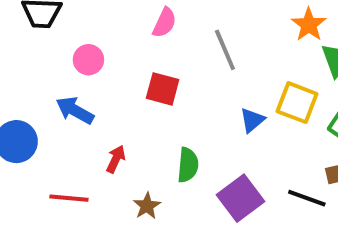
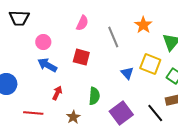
orange star: (309, 25) -> (143, 25), moved
blue arrow: (75, 110) -> (47, 65), moved
blue triangle: (252, 120) -> (127, 73), turned -32
black line: (307, 198) -> (155, 113), turned 30

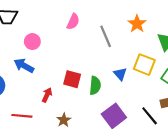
red square: (81, 57) -> (72, 79), moved
blue arrow: (47, 65) -> (24, 66), moved
green semicircle: (94, 96) -> (95, 85), moved

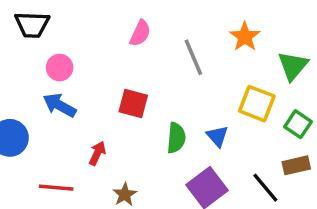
pink circle: (32, 42) -> (60, 68), moved
blue triangle: (120, 74) -> (217, 136), moved
red square: (72, 79) -> (133, 104), moved

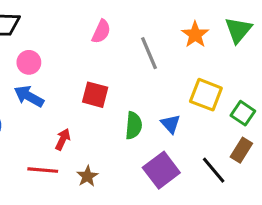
green triangle: (293, 66) -> (238, 30), moved
brown rectangle: (296, 165) -> (241, 150), turned -45
red line: (56, 188) -> (43, 170), moved

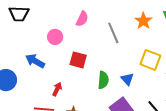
pink circle: (29, 62) -> (55, 37), moved

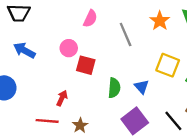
pink circle: (55, 37) -> (69, 48), moved
blue arrow: (35, 61) -> (24, 50), moved

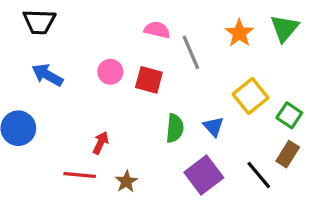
pink semicircle: (90, 19) -> (157, 30), moved, turned -102
red square: (86, 65) -> (149, 80), moved
yellow square: (168, 65) -> (251, 96), turned 30

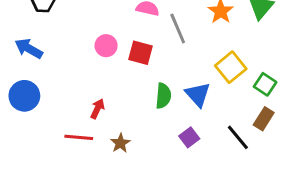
blue arrow: (47, 75) -> (29, 49), moved
blue triangle: (213, 127) -> (198, 94), size x1.4
purple square: (204, 175) -> (189, 137), size x0.6

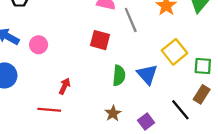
pink circle: (106, 46) -> (39, 45), moved
green square: (265, 84) -> (203, 66), turned -30
purple square: (189, 137) -> (146, 122), moved
brown star: (120, 143) -> (113, 113), moved

